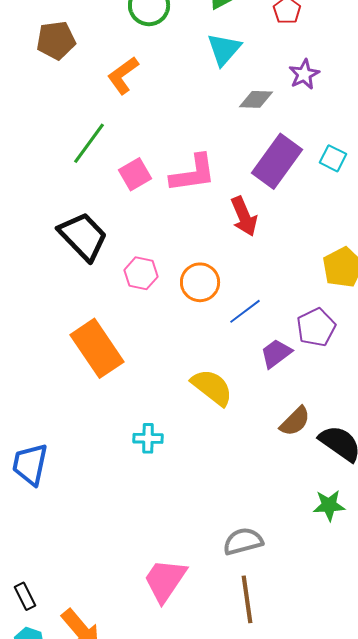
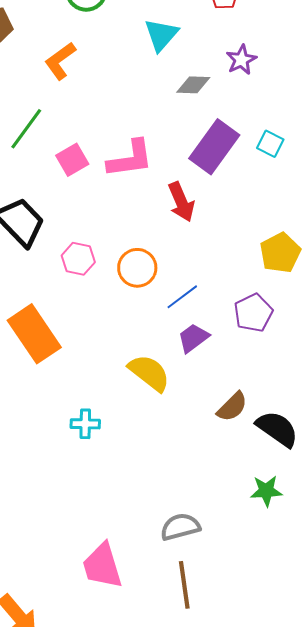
purple trapezoid: (276, 353) -> (193, 338), moved
pink trapezoid: (165, 580) -> (102, 566), turned -51

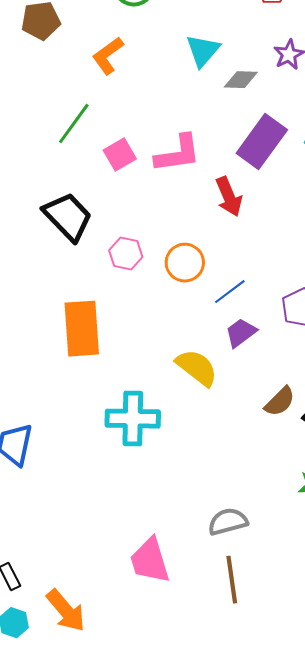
cyan triangle: (161, 35) -> (203, 51), moved
orange rectangle: (34, 334) -> (82, 329), turned 30
cyan cross: (85, 424) -> (133, 419), size x1.8

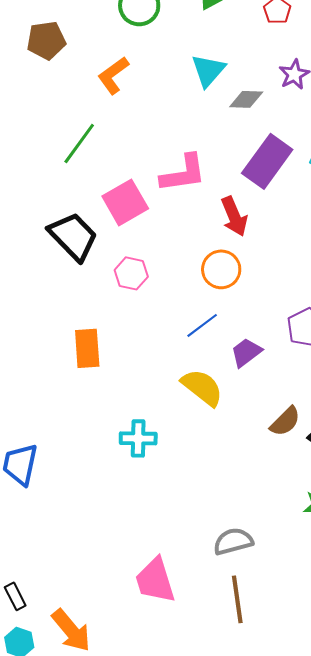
pink square: (120, 155) -> (125, 202), moved, size x1.4
orange circle: (185, 263) -> (221, 269), moved
blue line: (230, 292) -> (202, 325), moved
orange rectangle: (82, 329) -> (87, 348), size x0.7
cyan cross: (133, 419) -> (138, 438), size x0.7

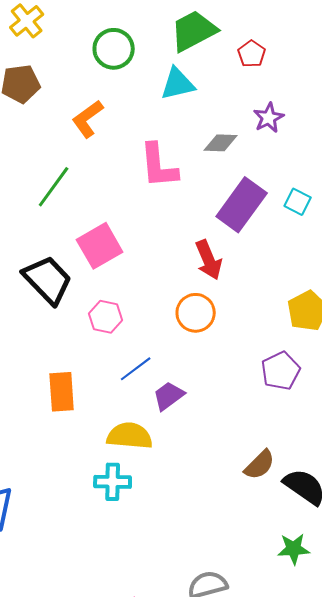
cyan triangle: (208, 70) -> (178, 84), moved, turned 36
pink L-shape: (183, 173) -> (159, 166), moved, turned 93
blue line: (202, 325) -> (136, 369), moved
purple trapezoid: (246, 352) -> (169, 396), moved
yellow semicircle: (202, 387) -> (130, 436), moved, turned -33

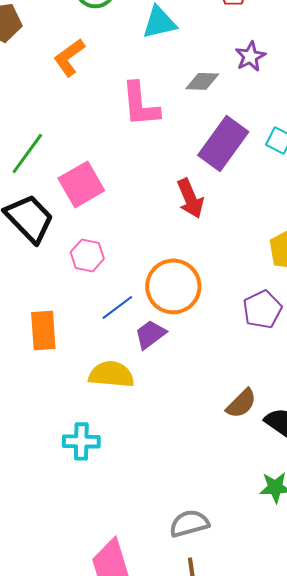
green line: (54, 187) -> (27, 153), moved
orange circle: (196, 313) -> (173, 286), moved, size x1.4
cyan cross: (113, 482) -> (81, 441), moved

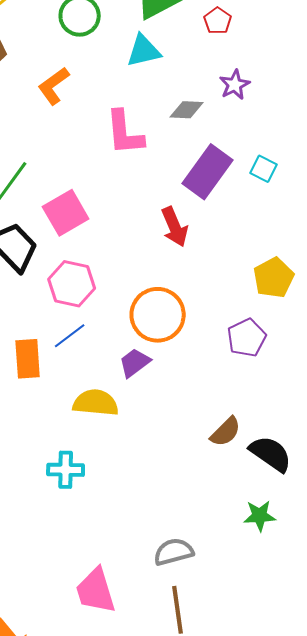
pink hexagon: (87, 255) -> (72, 284), size x1.4
blue line: (117, 307) -> (70, 336), moved

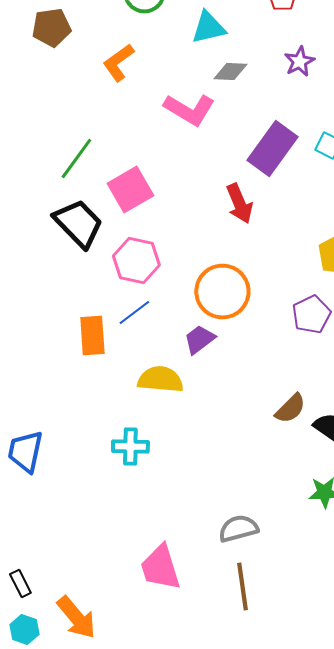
gray diamond: (187, 110) -> (230, 72), moved
pink L-shape: (125, 133) -> (189, 110), turned -54

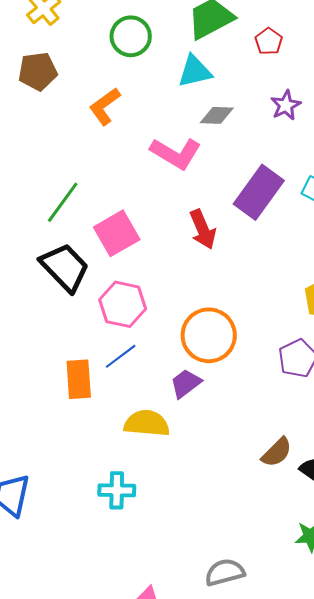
red arrow: (239, 204) -> (203, 229), moved

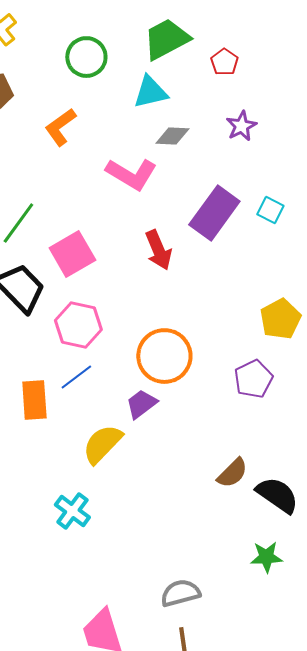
yellow semicircle: (147, 423) -> (102, 444), turned -51
cyan cross: (117, 490) -> (72, 511), turned 36

